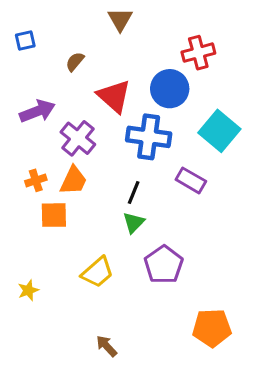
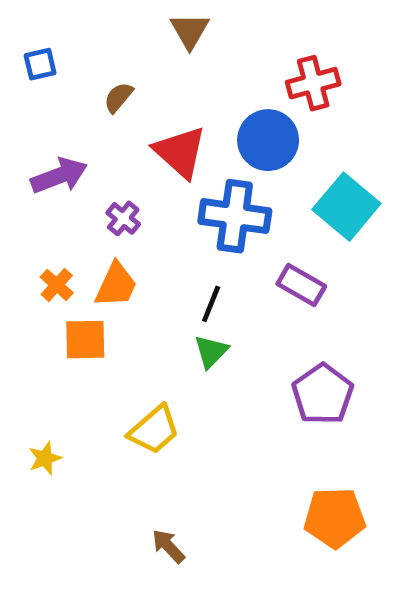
purple cross: (78, 138) -> (123, 218), size x0.6
orange cross: (36, 180) -> (57, 285), turned -30
purple pentagon: (164, 265) -> (323, 394), moved

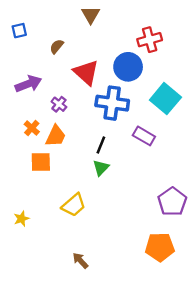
orange cross: (57, 285) -> (32, 128), moved
purple pentagon: (323, 394) -> (172, 202), moved

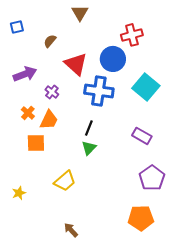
purple rectangle: (144, 136) -> (142, 136), moved

